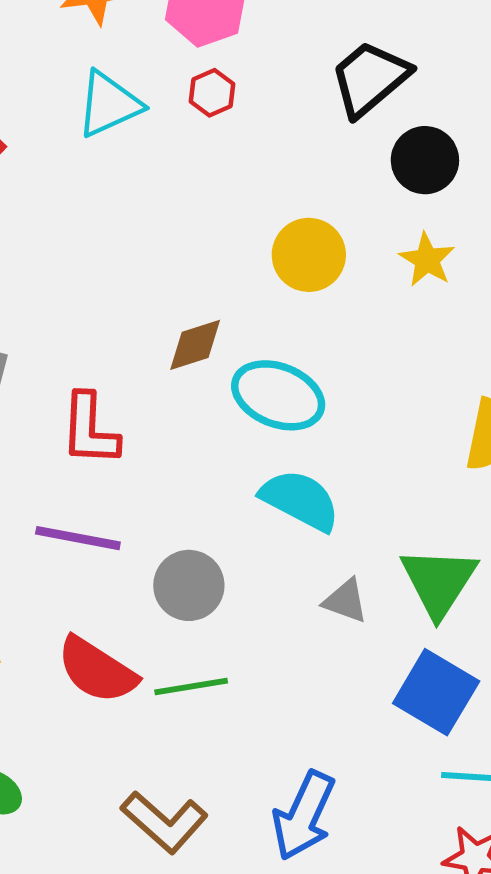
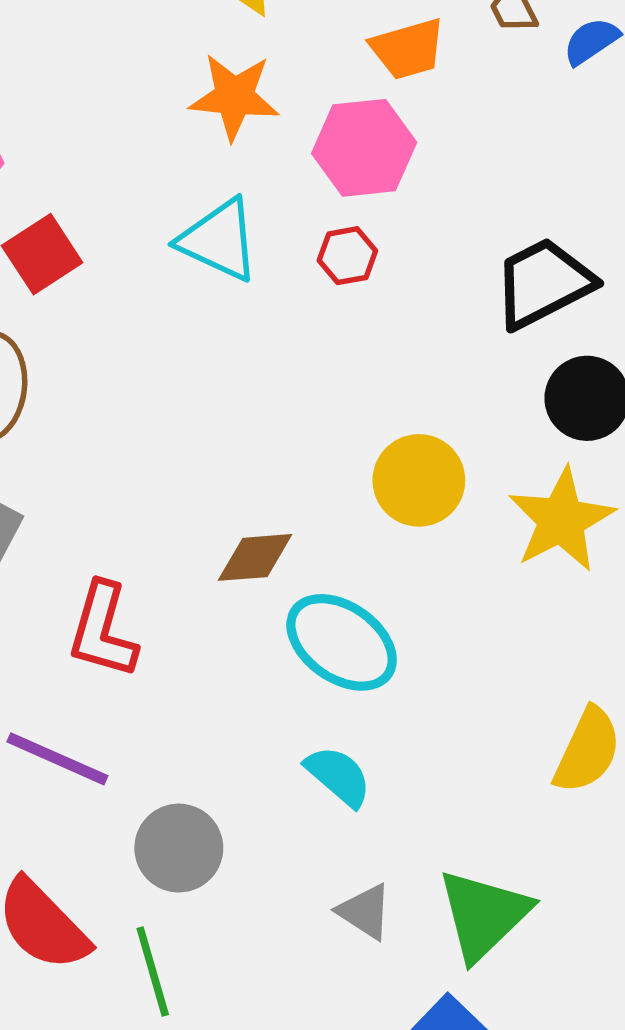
cyan triangle: (109, 104) -> (219, 240), turned 36
yellow star: (427, 260) -> (561, 520), size x1.5
cyan semicircle: (300, 500) -> (338, 776), size x0.7
green line: (191, 686) -> (153, 972), turned 70

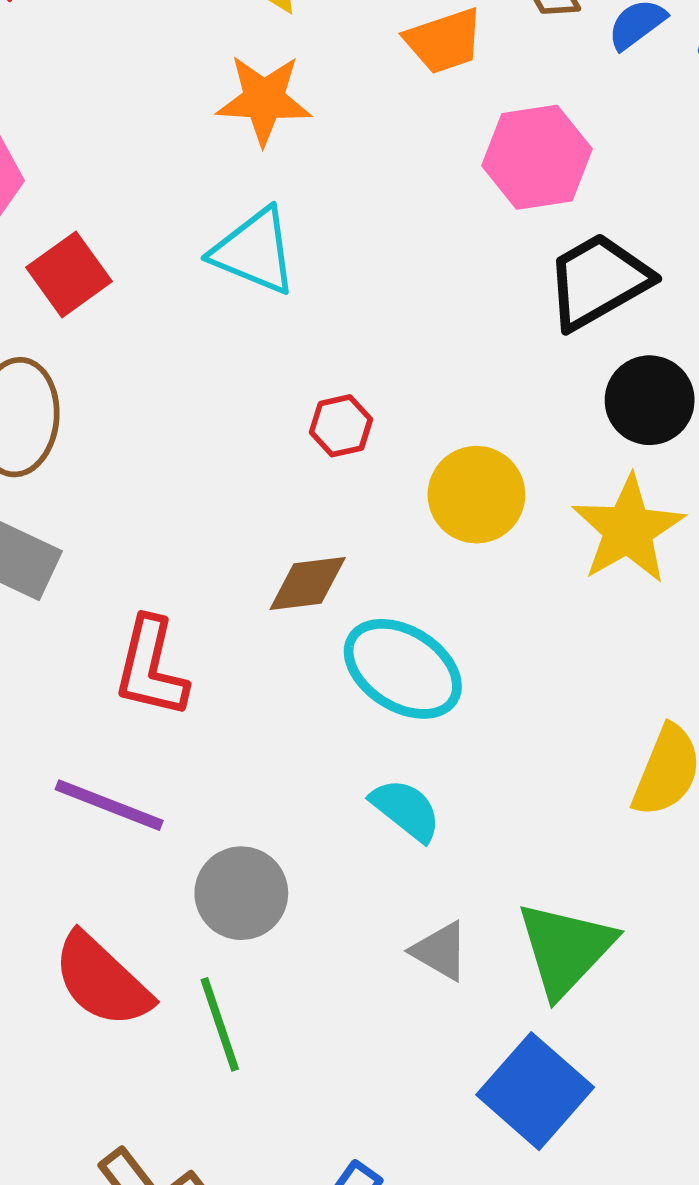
pink hexagon: (364, 148) -> (537, 157), moved
red hexagon: (347, 256) -> (341, 426), moved

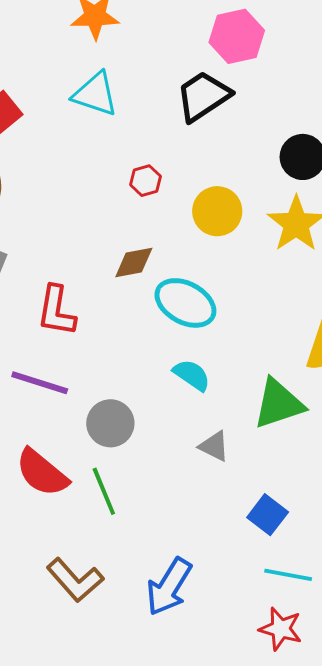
black trapezoid: (598, 281) -> (203, 96), moved
green triangle: (565, 949) -> (279, 404), moved, turned 32
blue square: (535, 1091) -> (268, 515), size x0.7

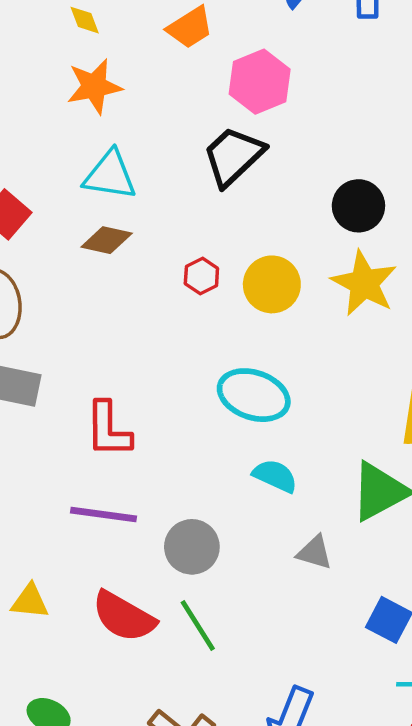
red hexagon: (145, 181) -> (201, 276), moved
brown diamond: (134, 262) -> (107, 240), moved, turned 33

